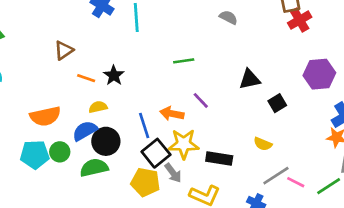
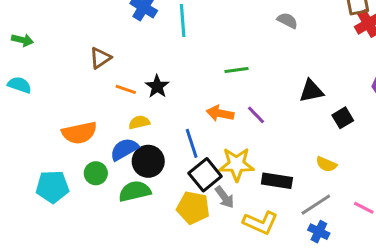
orange arrow: (172, 114) -> (220, 113), moved
cyan pentagon: (35, 154) -> (52, 187), moved
gray line: (276, 176) -> (316, 205), moved

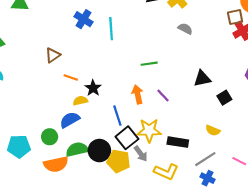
black star: (157, 86) -> (93, 88), moved
orange arrow: (220, 113) -> (138, 94), turned 66
orange semicircle: (79, 133) -> (56, 164), moved
black circle: (148, 161) -> (99, 151), moved

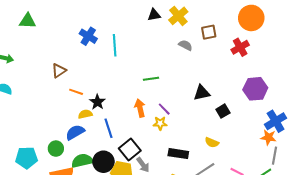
brown square: (235, 17) -> (209, 32), moved
blue line: (117, 116) -> (109, 128), moved
yellow star: (149, 130) -> (160, 123), moved, size x0.6

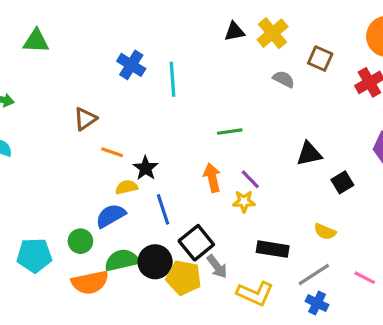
brown square: (209, 32) -> (320, 59), turned 35

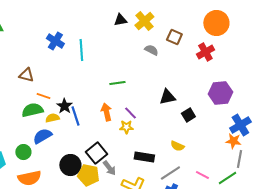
brown triangle: (85, 119) -> (26, 75), turned 49
blue line: (163, 209) -> (75, 116), moved
green semicircle: (122, 260) -> (32, 110), moved

